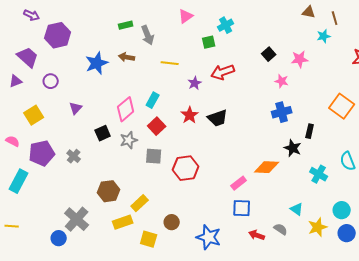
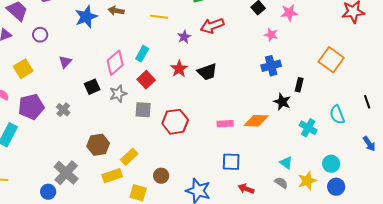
pink rectangle: (239, 183) -> (225, 124), moved, turned 35
gray semicircle: (281, 229) -> (281, 183), moved

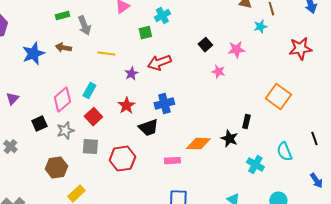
blue cross: (271, 66) -> (164, 104), moved
black trapezoid: (207, 72) -> (148, 128), moved
orange diamond: (256, 121) -> (198, 144), moved
brown hexagon: (98, 145) -> (56, 168), moved

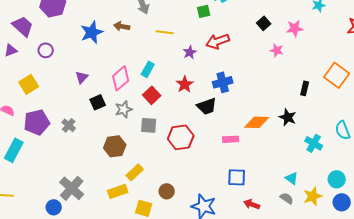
purple triangle: (12, 99) -> (82, 77), moved
black rectangle: (246, 122) -> (305, 88), moved

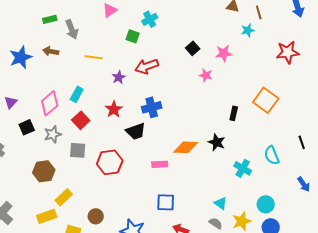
green square: (204, 11) -> (133, 36), turned 32

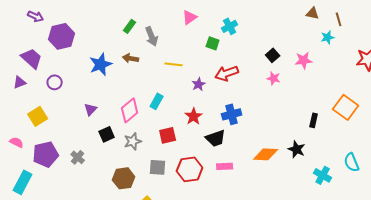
green rectangle: (50, 19) -> (130, 26), turned -40
pink star: (206, 75) -> (274, 78), moved
red square: (81, 120) -> (168, 135), moved, turned 30
gray square: (78, 150) -> (158, 167), moved
pink rectangle: (160, 164) -> (225, 166), moved

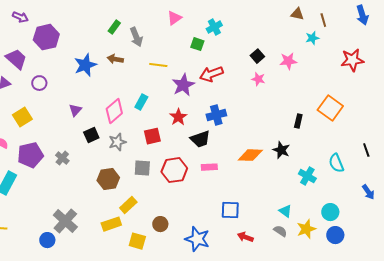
purple star: (199, 84) -> (183, 85), size x1.6

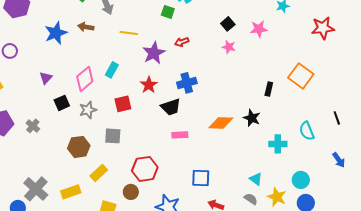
red arrow: (211, 74) -> (182, 42), size x0.6
red hexagon: (174, 170) -> (145, 169), moved
cyan cross: (307, 176) -> (278, 144), turned -30
yellow rectangle: (111, 224) -> (71, 192), moved
yellow star: (306, 229) -> (277, 197), turned -30

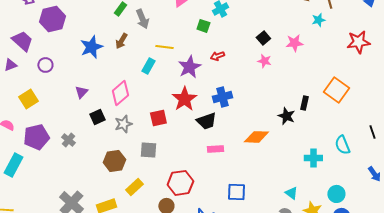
brown arrow: (86, 27) -> (121, 41), turned -70
cyan rectangle: (112, 70) -> (148, 66), moved
red star: (149, 85) -> (184, 99), size x1.4
black star: (252, 118) -> (286, 116), moved

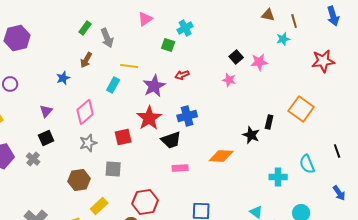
black square: (263, 38) -> (236, 57), moved
blue star: (91, 47) -> (63, 78), moved, size x0.6
black square: (97, 117) -> (46, 138), moved

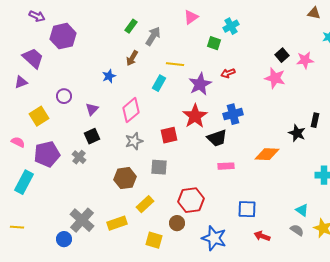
gray arrow: (107, 38) -> (153, 36), turned -126
pink star: (229, 80) -> (275, 78), size x1.5
purple circle: (10, 84) -> (64, 96), moved

